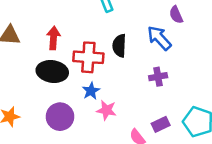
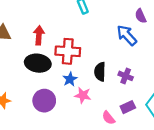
black semicircle: (119, 46) -> (100, 72), moved
purple cross: (158, 77) -> (126, 76), moved, turned 32

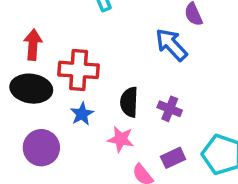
pink star: (83, 95) -> (121, 139), moved

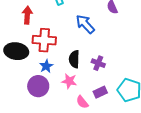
red arrow: (33, 45) -> (27, 15), moved
blue arrow: (171, 45) -> (85, 24), moved
purple circle: (41, 148) -> (38, 86), moved

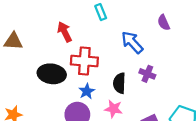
red arrow: (27, 15) -> (65, 32), turned -30
purple cross: (98, 63) -> (147, 74), moved

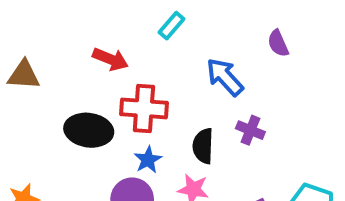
cyan rectangle: (101, 12) -> (172, 26), turned 63
red arrow: (65, 32) -> (110, 59), turned 138

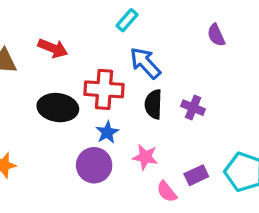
red arrow: (110, 59) -> (53, 48), moved
blue arrow: (225, 77) -> (145, 63), moved
black semicircle: (203, 146) -> (153, 104), moved

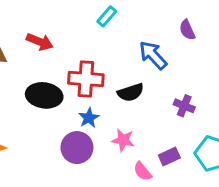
blue arrow: (145, 63) -> (153, 55), moved
black semicircle: (153, 104) -> (131, 92), turned -110
purple cross: (193, 108) -> (184, 106), moved

